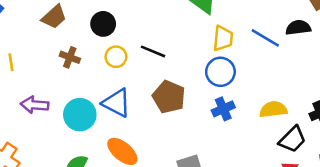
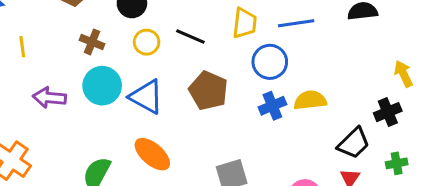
yellow trapezoid: (223, 38) -> (245, 23), moved
blue line: (265, 38) -> (296, 23), moved, turned -40
yellow semicircle: (273, 109) -> (310, 100), moved
cyan circle: (80, 115) -> (102, 86), moved

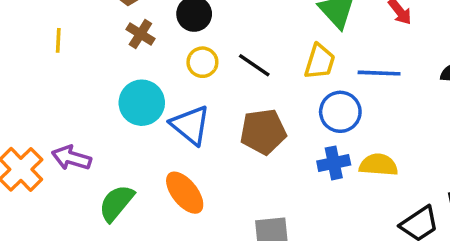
brown cross: (92, 42) -> (140, 34), moved
brown pentagon: (208, 91) -> (263, 132), turned 30
purple arrow: (49, 98) -> (71, 158), moved

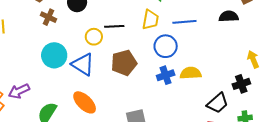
yellow circle: (202, 62) -> (94, 37), moved
black line: (254, 65) -> (114, 26), turned -30
purple arrow: (71, 158) -> (19, 91), turned -35

